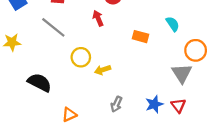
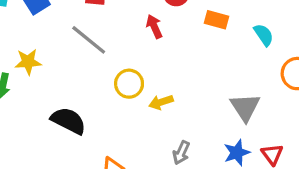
orange rectangle: (140, 37) -> (217, 20), moved
gray triangle: (182, 73) -> (245, 107), moved

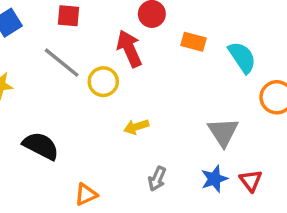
red arrow: (154, 26) -> (129, 49), size x1.5
cyan semicircle: (264, 35) -> (242, 57), size x1.4
yellow circle: (129, 84) -> (103, 82), moved

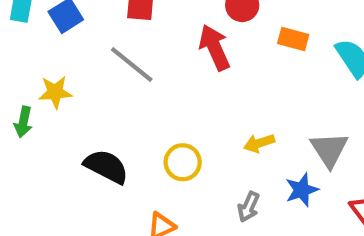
yellow circle: (103, 82) -> (183, 162), moved
yellow arrow: (136, 127) -> (259, 143), moved
blue star: (214, 179) -> (302, 190), moved

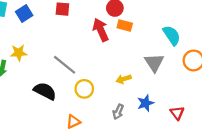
orange rectangle: (293, 39) -> (125, 25), moved
gray line: (132, 65) -> (65, 65), moved
gray triangle: (329, 150) -> (154, 63), moved

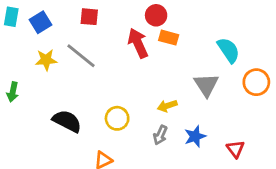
yellow star: (19, 53) -> (46, 60), moved
gray line: (65, 65) -> (81, 56), moved
gray arrow: (118, 112) -> (160, 135), moved

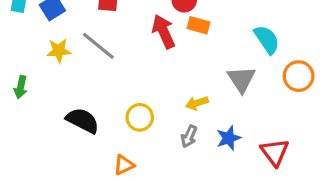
red triangle: (235, 149) -> (275, 152), size x1.4

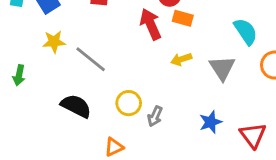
gray line: (98, 46) -> (91, 59), moved
yellow arrow: (197, 103) -> (181, 59), moved
gray arrow: (189, 136) -> (155, 116), moved

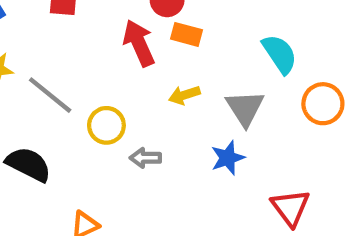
yellow circle: (129, 103) -> (106, 125), moved
gray arrow: (155, 116) -> (145, 158), moved, turned 66
blue star: (211, 122) -> (228, 158), moved

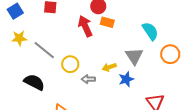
yellow arrow: (184, 95) -> (109, 67), moved

